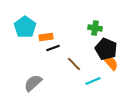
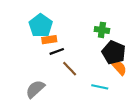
cyan pentagon: (25, 27) -> (41, 26), moved
brown line: (74, 64) -> (70, 69), moved
cyan line: (93, 81) -> (100, 87), turned 35

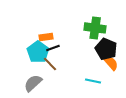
cyan pentagon: (41, 26) -> (38, 52), moved
green cross: (102, 30) -> (95, 28), size x1.5
brown line: (70, 69) -> (50, 64), moved

